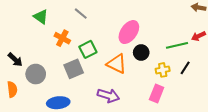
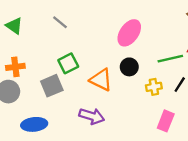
pink ellipse: (129, 32) -> (129, 33), moved
orange cross: (62, 38) -> (15, 67), moved, turned -35
pink rectangle: (157, 93) -> (166, 121), moved

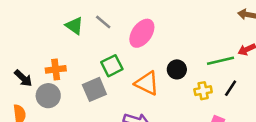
green triangle: (14, 26) -> (74, 26), moved
pink ellipse: (129, 33) -> (142, 33), moved

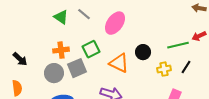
orange cross: (56, 69) -> (61, 50), moved
gray circle: (48, 96) -> (54, 73), moved

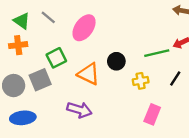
orange cross: (61, 50) -> (18, 45), moved
black line: (186, 67) -> (175, 79), moved

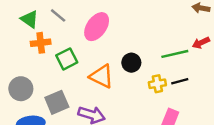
orange cross: (18, 45) -> (41, 43), moved
black line: (175, 79) -> (180, 81), moved, turned 42
gray square: (40, 80) -> (57, 102), moved

